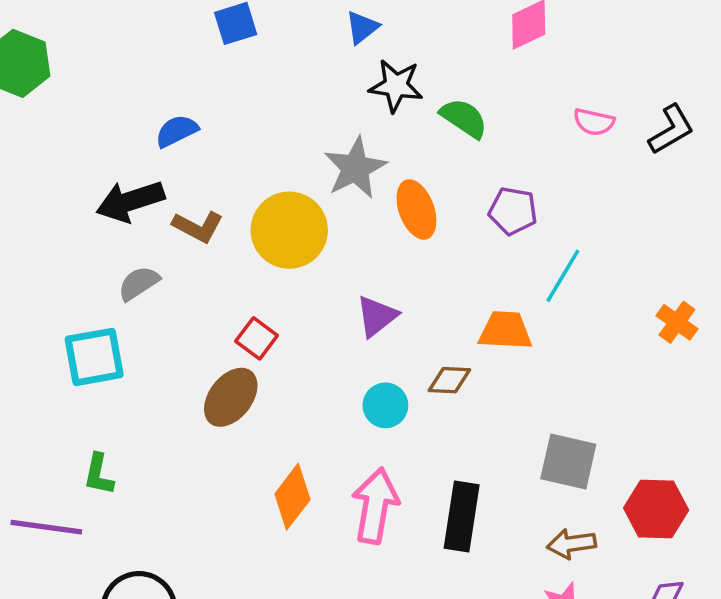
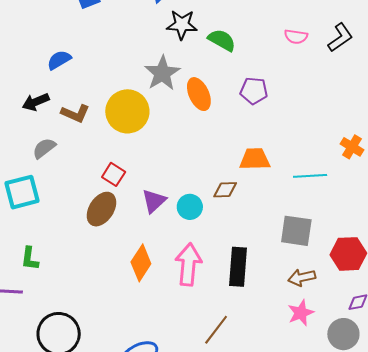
black arrow: (130, 201) -> (36, 102), size x0.7
cyan line: (563, 276) -> (310, 176), moved, turned 60
purple triangle: (377, 316) -> (154, 201), moved

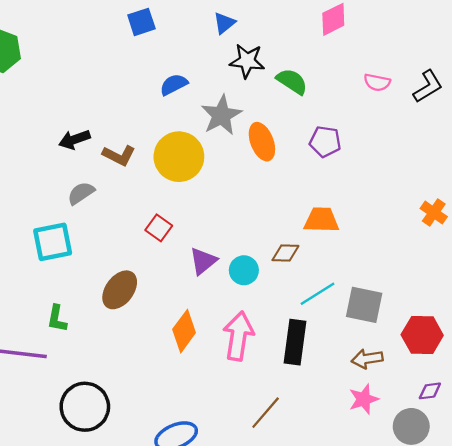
blue semicircle: (59, 60) -> (174, 85), moved
cyan line: (310, 176) -> (318, 294), moved, turned -32
brown ellipse: (101, 209) -> (120, 290), moved

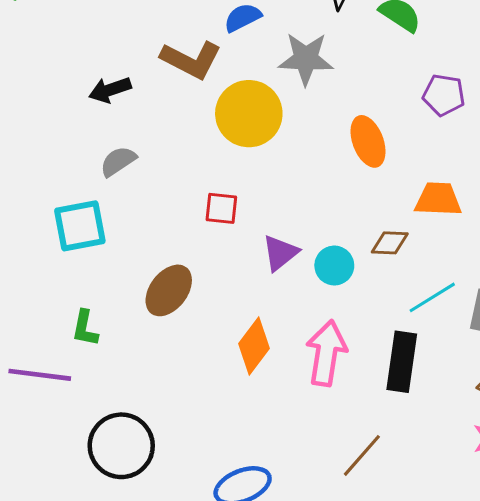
gray star: (221, 115) -> (306, 59), turned 30
orange ellipse: (262, 142) -> (368, 141), moved
brown L-shape: (119, 155) -> (191, 60), moved, size x1.4
red square: (159, 228) -> (221, 208), turned -30

